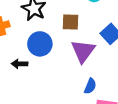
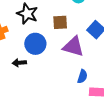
purple triangle: (83, 51) -> (73, 47), turned -45

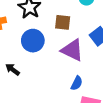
black arrow: (19, 63) -> (13, 69), moved, turned 32

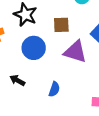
blue semicircle: (77, 83) -> (54, 89), moved

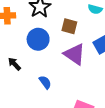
blue semicircle: (54, 89) -> (45, 82), turned -72

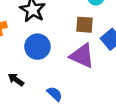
brown square: (69, 26) -> (84, 25), moved

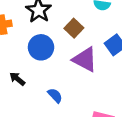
brown square: (84, 25) -> (74, 28), moved, turned 36

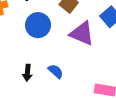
black arrow: (17, 79) -> (27, 73), moved, turned -119

